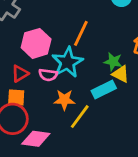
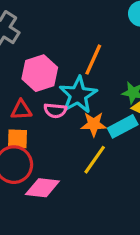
red triangle: (20, 74) -> (21, 110), turned 30
orange star: (64, 100) -> (94, 124), moved

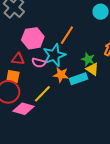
yellow line: (95, 160) -> (42, 94), moved

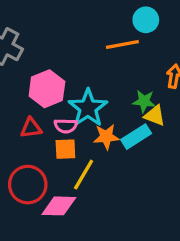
orange line: (67, 35) -> (122, 44), moved, turned 60
orange square: (13, 76) -> (65, 149), moved

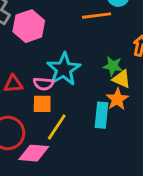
pink hexagon: (47, 89) -> (29, 26), moved
orange star: (106, 137) -> (117, 99), moved, turned -30
cyan rectangle: (136, 137) -> (101, 115), moved, turned -55

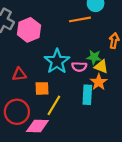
pink semicircle: (44, 84) -> (79, 67), moved

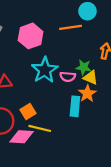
pink hexagon: (29, 30) -> (31, 36), moved
orange square: (42, 88) -> (28, 111), moved, turned -32
yellow line: (54, 105) -> (40, 128), moved, turned 70

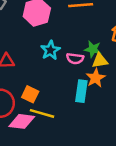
cyan star: (45, 70) -> (50, 50), size x0.7
yellow triangle: (91, 78) -> (100, 61), turned -35
orange square: (28, 111) -> (30, 94), turned -35

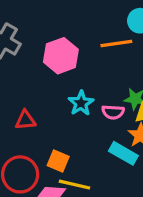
cyan rectangle: (81, 91) -> (123, 153), turned -65

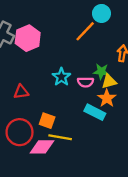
orange line: (116, 43) -> (85, 31), turned -35
pink hexagon: (61, 56) -> (28, 38), moved

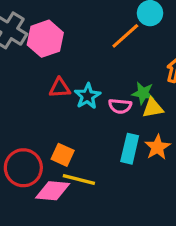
red triangle: (21, 92) -> (60, 88), moved
orange star: (107, 98) -> (157, 147), moved
cyan rectangle: (95, 112) -> (130, 149), turned 72

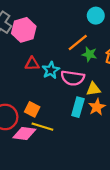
orange line: (125, 36) -> (78, 43), moved
green star: (143, 93) -> (89, 54), moved
pink semicircle: (120, 106) -> (73, 78), size x1.5
yellow triangle: (153, 108) -> (93, 89), moved

